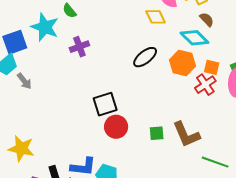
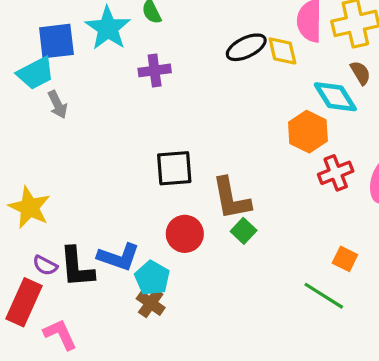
black ellipse: (145, 57) -> (246, 47), moved
orange square: (212, 67) -> (345, 259), moved
red circle: (116, 127) -> (185, 234), moved
green square: (157, 133) -> (244, 231), turned 35
brown L-shape: (186, 134) -> (231, 198), moved

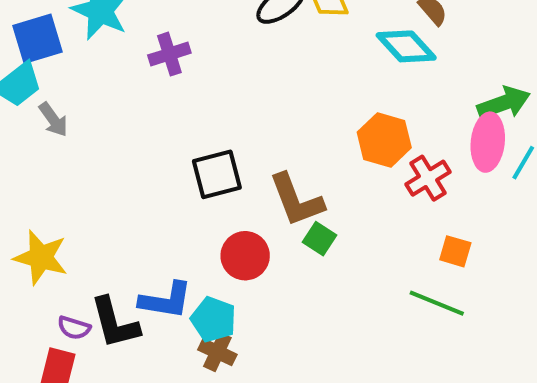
orange hexagon: (308, 132) -> (384, 140), moved
red cross: (336, 173) -> (428, 178), moved

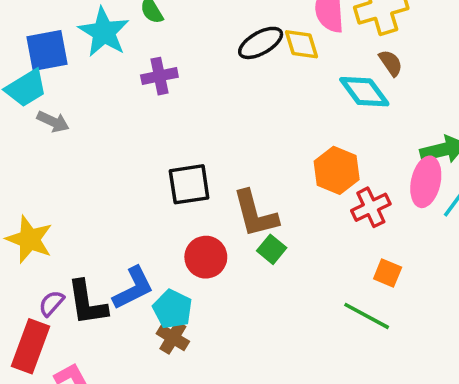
gray arrow: (53, 120) -> (53, 122), turned -36
blue L-shape: (166, 300) -> (133, 288), turned -42
purple semicircle: (74, 328) -> (51, 303), turned 108

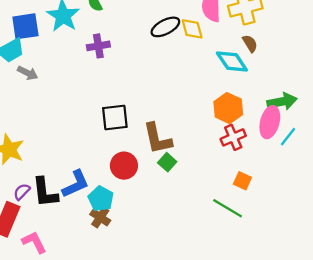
orange hexagon: (337, 170) -> (228, 108), moved

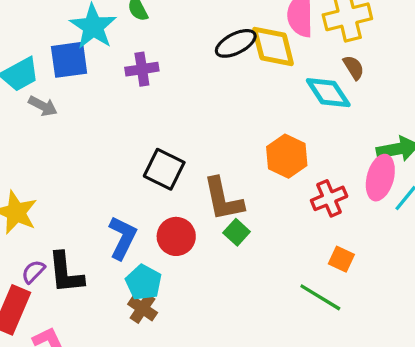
blue square: (25, 26) -> (69, 60), moved
yellow diamond: (192, 29) -> (273, 47), size x1.4
orange hexagon: (228, 108) -> (287, 156), moved
black square: (115, 118) -> (164, 169), turned 32
blue L-shape: (76, 184) -> (122, 238), moved, turned -40

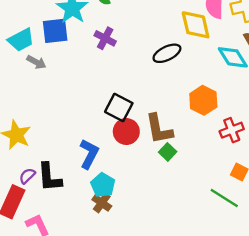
black ellipse: (236, 43) -> (167, 53), moved
purple cross: (142, 69) -> (105, 38), turned 35
red circle: (176, 236) -> (126, 131), moved

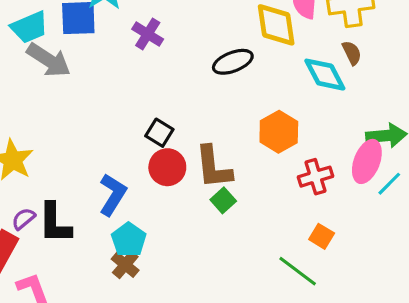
gray arrow: (36, 62) -> (49, 60), size x1.6
black square: (119, 107) -> (159, 133), size x0.7

